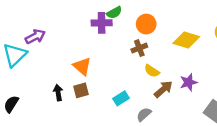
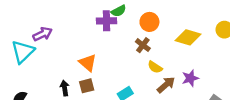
brown cross: (139, 48) -> (143, 45), turned -32

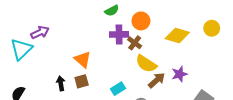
purple cross: (106, 21) -> (119, 34), moved
yellow semicircle: (155, 67) -> (146, 64), size x1.5

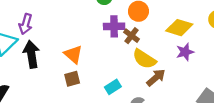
purple arrow: (40, 32) -> (26, 24), turned 132
purple star: (179, 74) -> (185, 52), moved
black arrow: (61, 83) -> (31, 54), moved, size x1.6

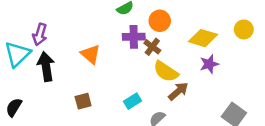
orange triangle: (73, 54) -> (90, 54), moved
brown square: (72, 79) -> (83, 101), moved

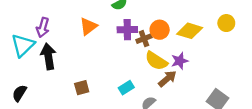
orange circle: (160, 21) -> (160, 30), moved
brown cross: (152, 47) -> (144, 39), turned 32
orange triangle: (90, 54) -> (88, 26), moved, turned 42
purple star: (209, 64) -> (180, 61), moved

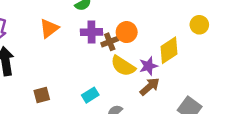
yellow diamond: (190, 31) -> (169, 50), moved, turned -50
brown arrow: (167, 79) -> (150, 87), moved

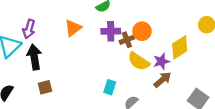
brown square: (42, 95) -> (45, 87), moved
cyan rectangle: (90, 95) -> (110, 87), turned -40

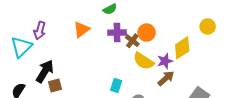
brown cross: (127, 40) -> (132, 41), turned -32
black arrow: (34, 57) -> (45, 71), moved, turned 40

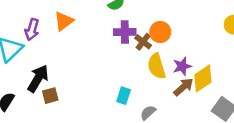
orange triangle: (81, 29) -> (64, 21), moved
yellow diamond: (182, 48) -> (203, 78), moved
yellow semicircle: (144, 61) -> (157, 66), turned 40

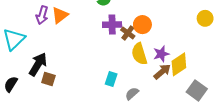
purple arrow: (32, 30) -> (42, 15), moved
brown square: (50, 96) -> (48, 79), turned 32

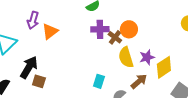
orange triangle: (60, 15) -> (50, 31), moved
brown arrow: (162, 72) -> (139, 81), moved

